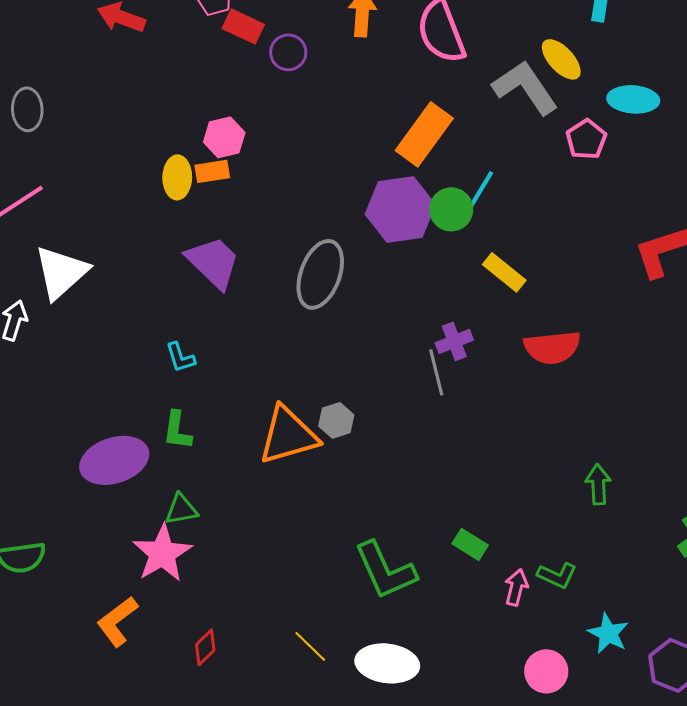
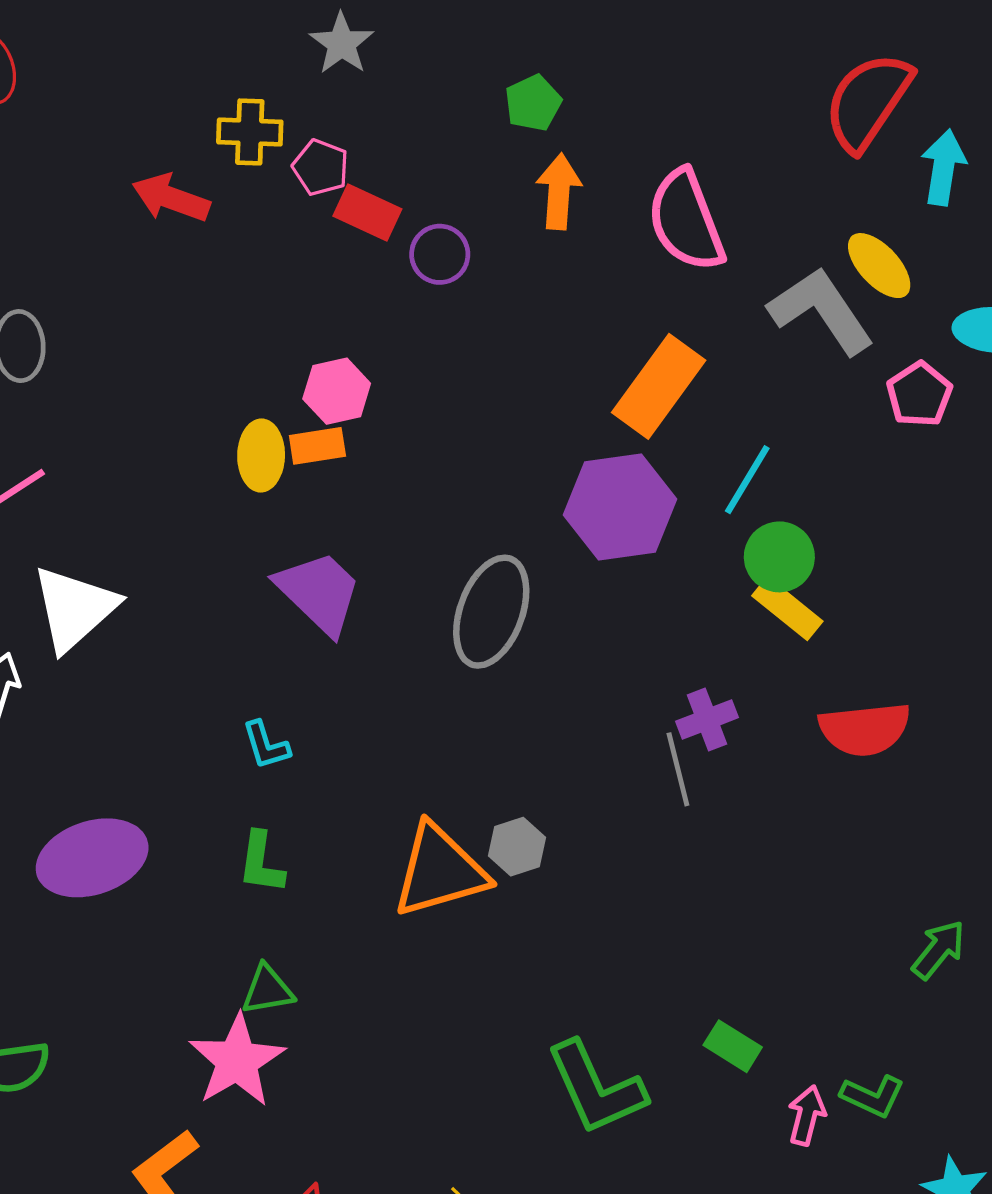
green circle: (451, 209) -> (779, 557), moved
purple ellipse: (114, 460) -> (92, 858), moved
green arrow: (598, 484) -> (939, 950), turned 42

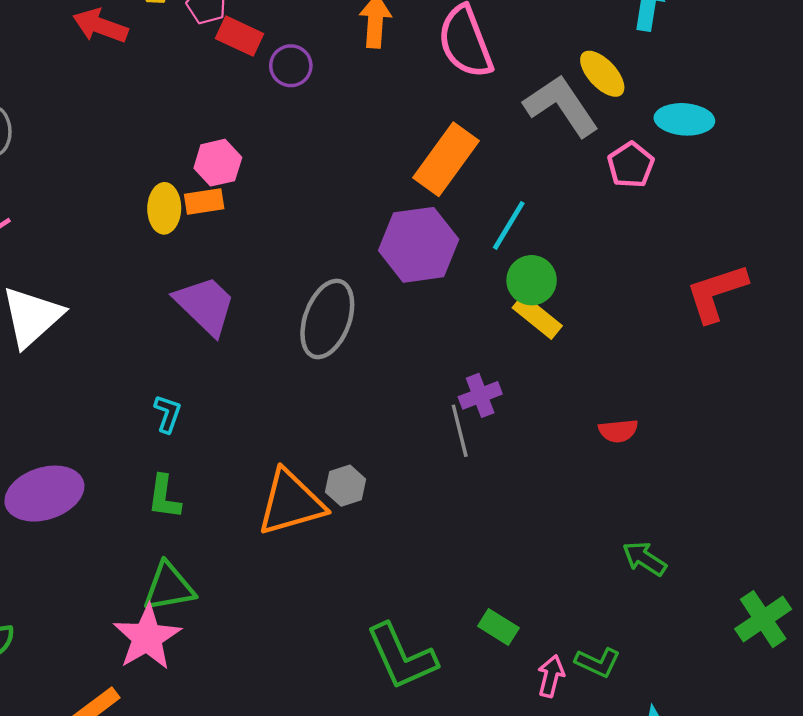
red semicircle: (865, 729) -> (618, 431), moved, size x0.6
cyan L-shape: (266, 745) -> (168, 414), turned -144
green arrow: (939, 950) -> (644, 559), turned -96
green triangle: (268, 990) -> (169, 587), size x1.4

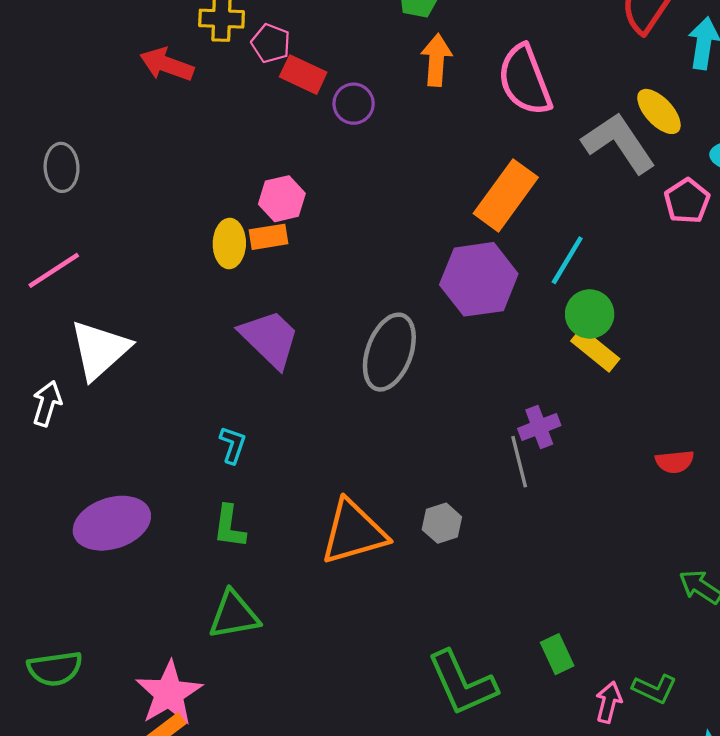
gray hexagon: (346, 486) -> (442, 523), moved
green rectangle: (498, 627) -> (557, 654), turned 33
pink star: (147, 637) -> (169, 693), moved

